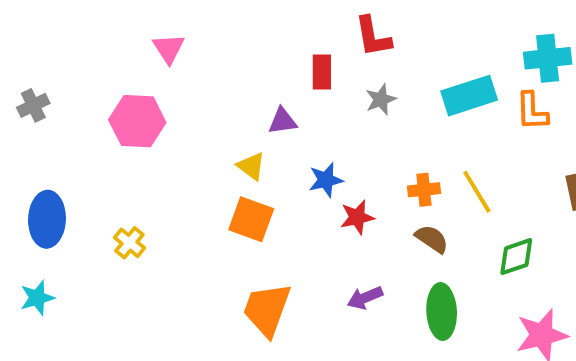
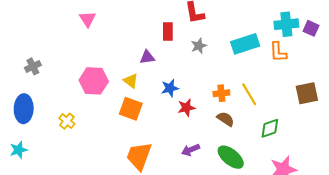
gray cross: (33, 105) -> (33, 66), moved
pink hexagon: (137, 121) -> (94, 81), moved
green ellipse: (442, 311) -> (231, 157), turned -48

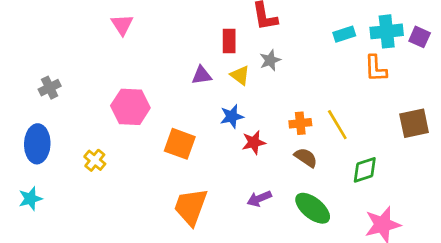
cyan rectangle: (245, 44) -> (344, 34), moved, size x0.6
yellow triangle: (131, 81) -> (240, 75), moved

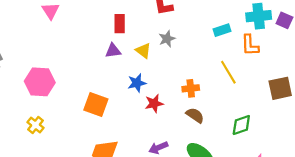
cyan rectangle: (344, 34) -> (222, 30), moved
red rectangle: (229, 41) -> (120, 24), moved
pink hexagon: (130, 107) -> (40, 82), moved
yellow line: (337, 125) -> (228, 72), moved
yellow cross: (95, 160) -> (35, 125), moved

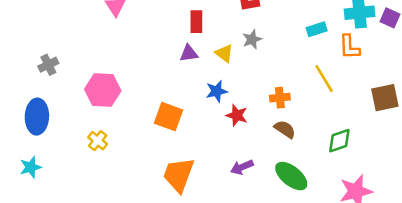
red star: (154, 103) -> (237, 115), turned 30

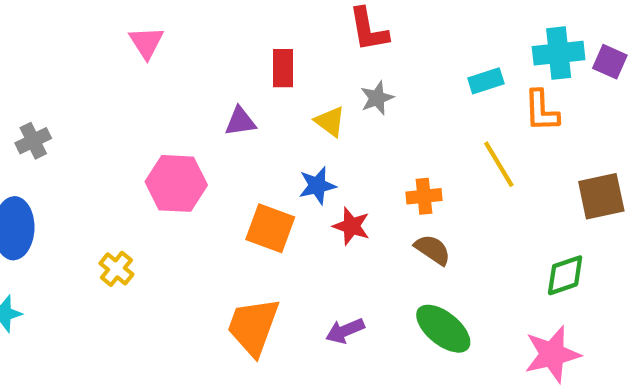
purple triangle: (189, 53) -> (240, 121), moved
pink hexagon: (103, 90) -> (176, 183), moved
orange square: (169, 117) -> (270, 228), moved
green diamond: (339, 141) -> (565, 275), moved
purple arrow: (242, 167) -> (345, 331), moved

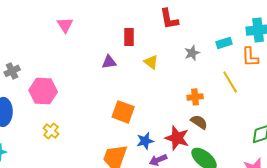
gray star: (377, 98) -> (192, 53), moved
pink hexagon: (176, 183) -> (43, 91), moved
blue star: (317, 186) -> (145, 141), moved
red star: (351, 226) -> (177, 138), moved, size x1.4

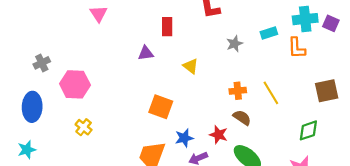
yellow triangle: (151, 62) -> (191, 66), moved
yellow line: (230, 82) -> (271, 93), moved
red star: (177, 138) -> (218, 135), size x0.7

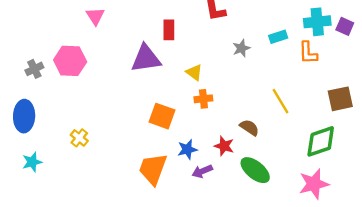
purple triangle: (146, 53) -> (146, 59), size x1.8
pink hexagon: (75, 84) -> (70, 61), moved
orange cross: (238, 91) -> (203, 99), moved
green diamond: (308, 130) -> (321, 141), size x1.4
cyan star: (27, 150) -> (32, 162), moved

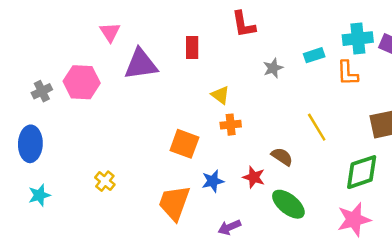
purple triangle: (146, 59) -> (141, 64), moved
yellow cross: (79, 138) -> (105, 181), moved
purple arrow: (202, 171) -> (229, 227), moved

